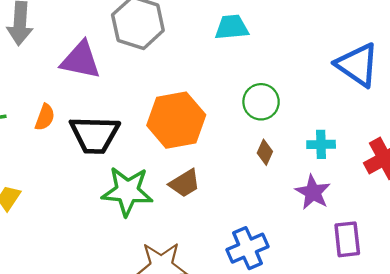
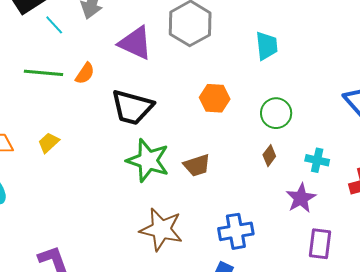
cyan trapezoid: (232, 27) -> (267, 46), turned 76
orange semicircle: (45, 117) -> (85, 73), moved
orange hexagon: (176, 120) -> (215, 98), moved, size x0.6

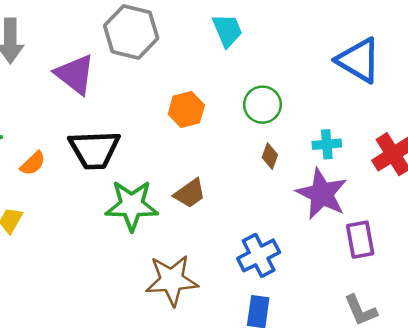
purple triangle: (135, 43) -> (75, 74), turned 30
orange semicircle: (85, 73) -> (33, 163), moved, turned 30
purple star: (301, 198) -> (322, 194), size x1.4

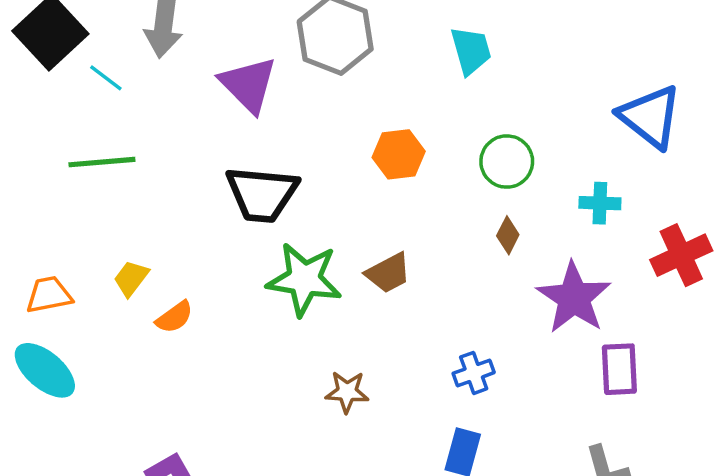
cyan cross: (327, 144) -> (600, 203), moved
orange semicircle: (33, 163) -> (174, 317), moved
blue cross: (259, 255) -> (474, 373), size x0.7
brown star: (172, 280) -> (347, 392), size x0.6

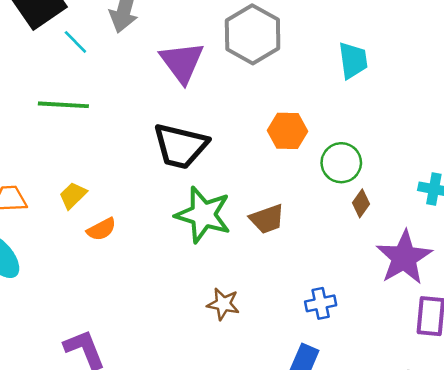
green circle: (507, 162) -> (341, 163), moved

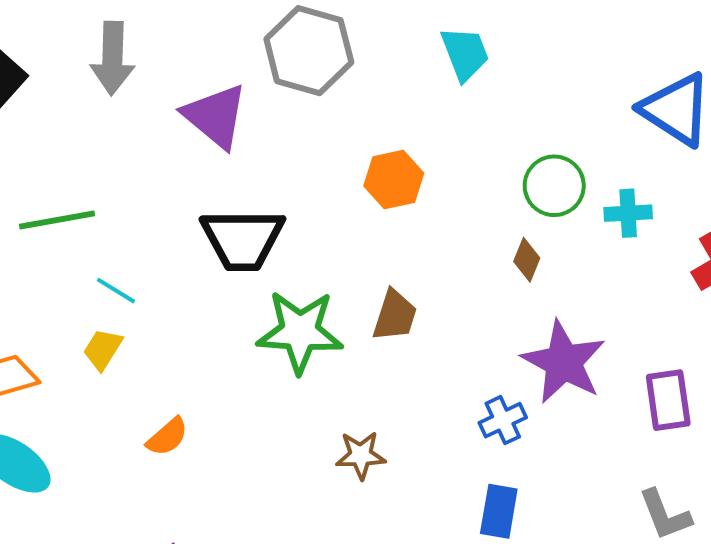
cyan line: (75, 42) -> (116, 291), moved
green circle: (341, 163) -> (554, 186), moved
brown trapezoid: (267, 219) -> (395, 315), turned -39
orange semicircle: (101, 229) -> (167, 437), moved
purple star: (404, 258) -> (563, 362), moved

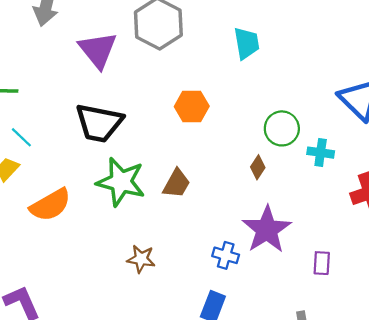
purple rectangle: (668, 400) -> (322, 263), size x0.7
blue cross: (503, 420) -> (226, 255), turned 30
orange semicircle: (167, 437) -> (50, 205), moved, size x1.6

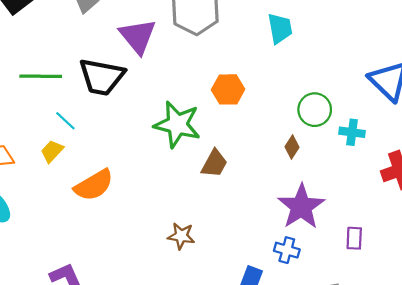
black trapezoid: (99, 123) -> (102, 77), moved
green star: (121, 182) -> (177, 124), moved
blue cross: (226, 255) -> (287, 250), moved

